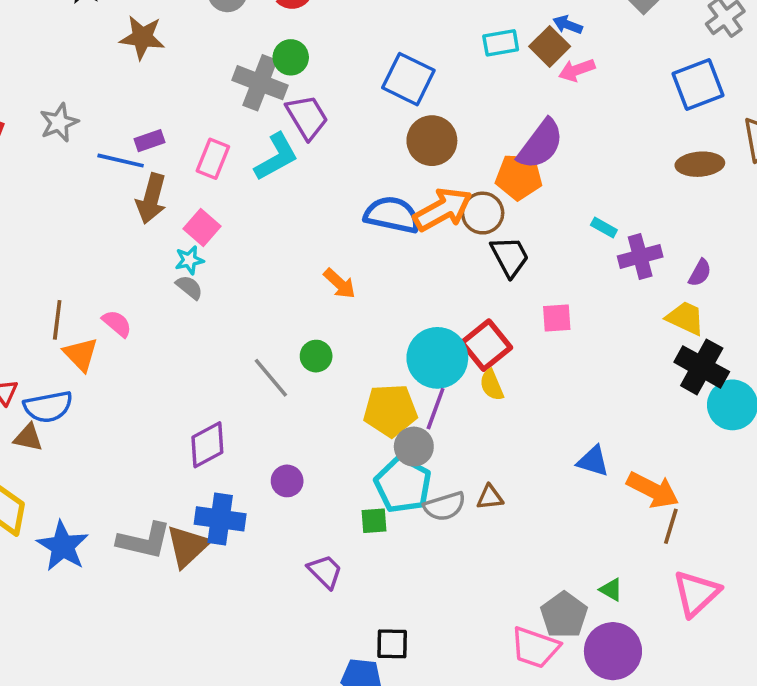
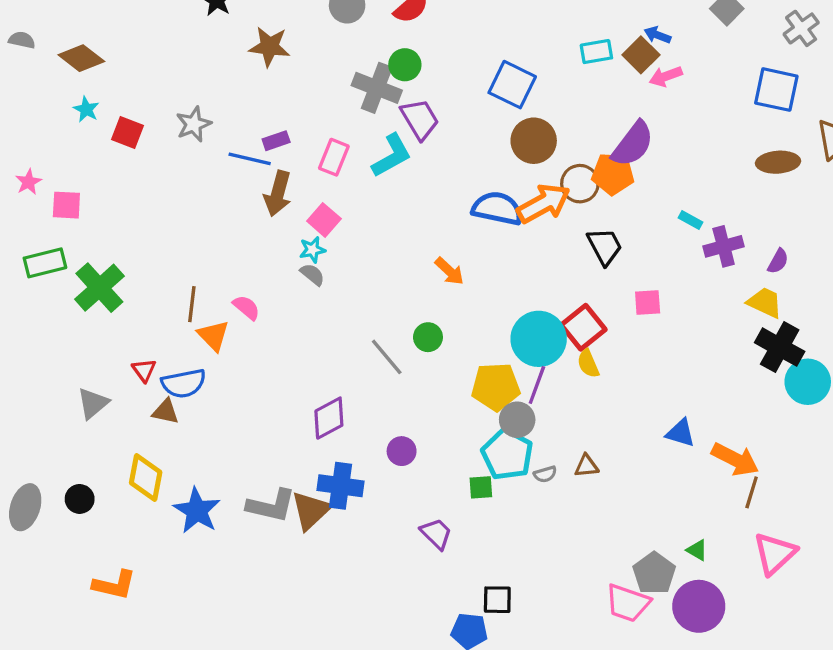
blue square: (698, 85) -> (776, 90), turned 33
brown circle: (483, 213) -> (580, 184), moved
gray semicircle: (445, 506) -> (545, 474), size x0.6

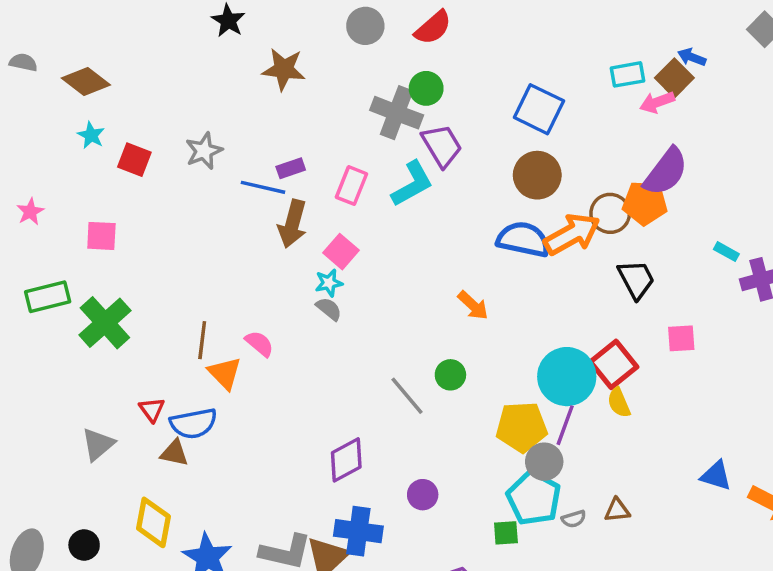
pink arrow: (666, 76) -> (657, 102), moved
brown circle: (534, 141) -> (537, 175), moved
pink square: (66, 205) -> (101, 236), moved

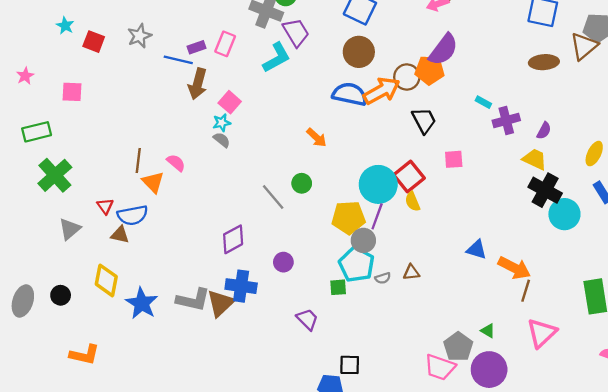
pink rectangle: (351, 186) -> (225, 44), moved
green cross: (105, 323) -> (55, 175), moved

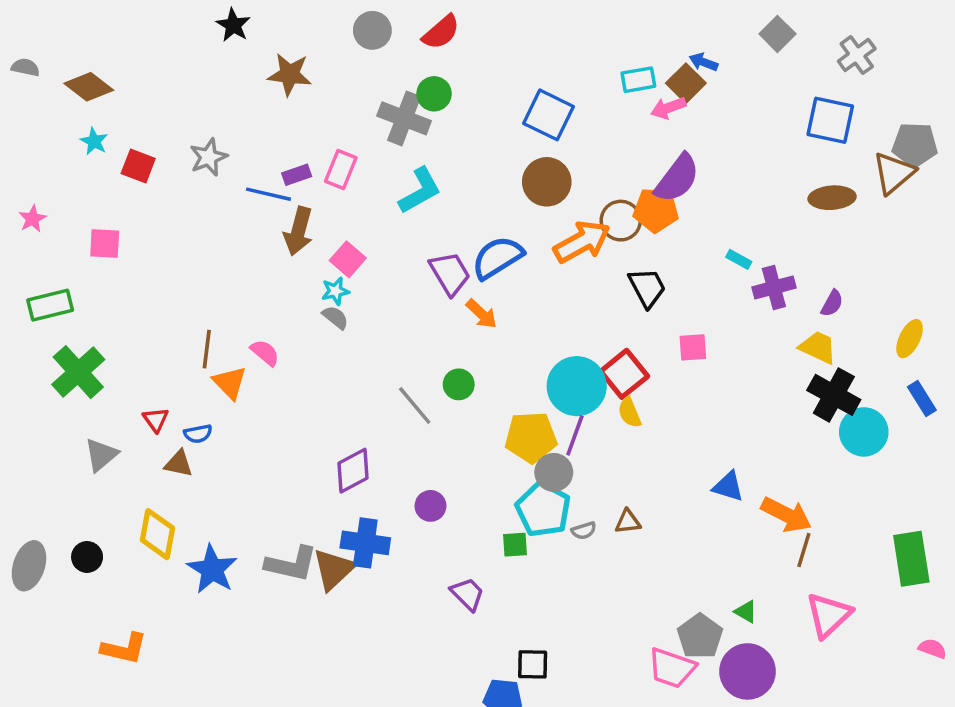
purple trapezoid: (296, 32) -> (450, 273), moved
blue semicircle: (350, 94) -> (497, 258), moved, turned -44
blue semicircle: (133, 215) -> (198, 434), size x0.6

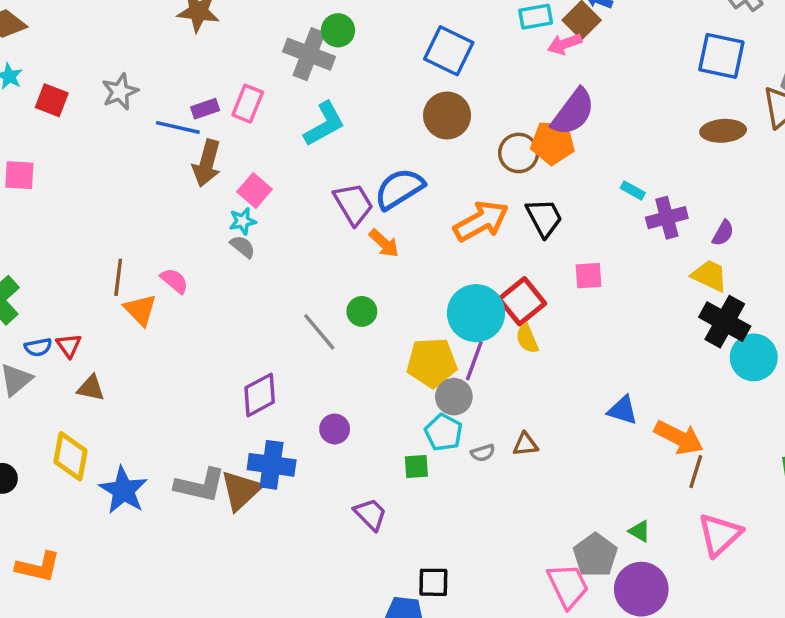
orange arrow: (582, 242) -> (481, 221), moved
blue semicircle: (198, 434) -> (38, 347), moved
cyan pentagon: (543, 509) -> (444, 432), size x0.7
pink trapezoid: (672, 668) -> (568, 586), turned -135

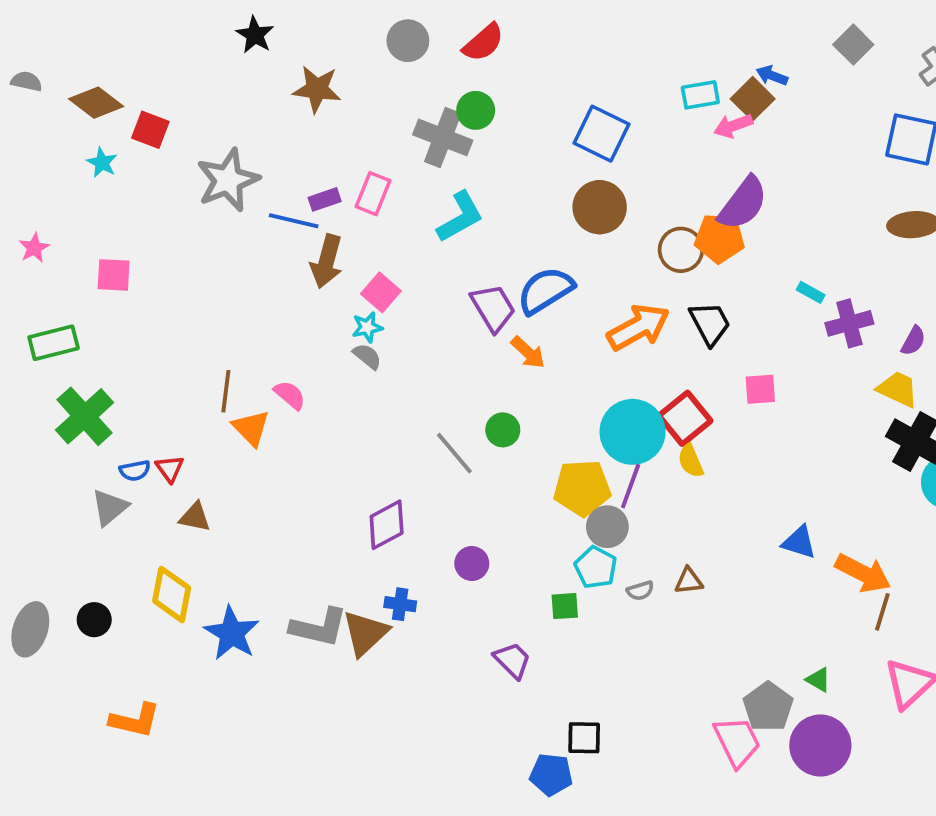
gray star: (120, 92) -> (228, 180), size x1.5
red square: (52, 100) -> (150, 130), moved
blue cross: (272, 465) -> (400, 604), size x0.6

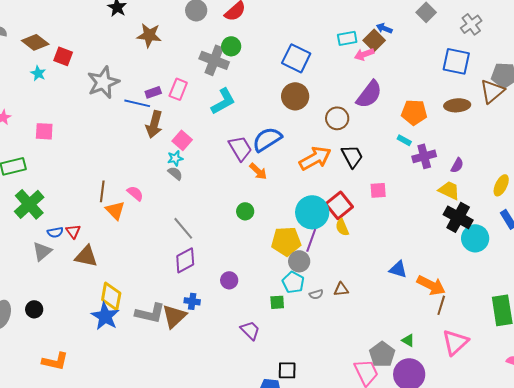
orange pentagon: (720, 238) -> (414, 112), moved
gray line: (454, 453) -> (183, 228), moved
brown triangle: (195, 517) -> (86, 256), size x1.4
yellow diamond: (172, 594) -> (111, 296), moved

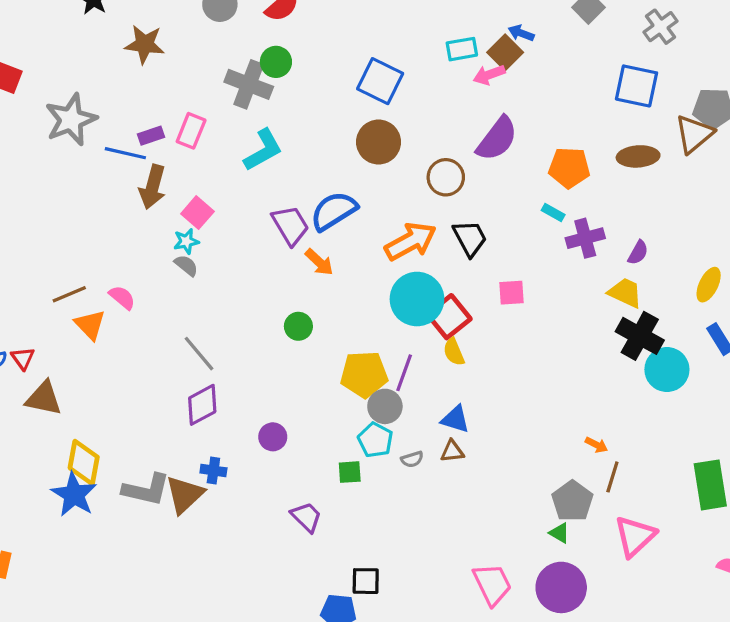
brown line: (102, 191) -> (69, 294), turned 60
cyan circle: (312, 212) -> (417, 299), moved
blue triangle: (398, 269) -> (455, 419), moved
orange arrow: (431, 285) -> (596, 445), size x0.5
gray pentagon: (382, 354) -> (572, 501), moved

